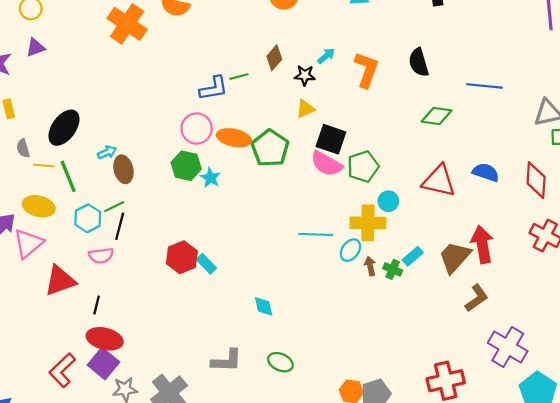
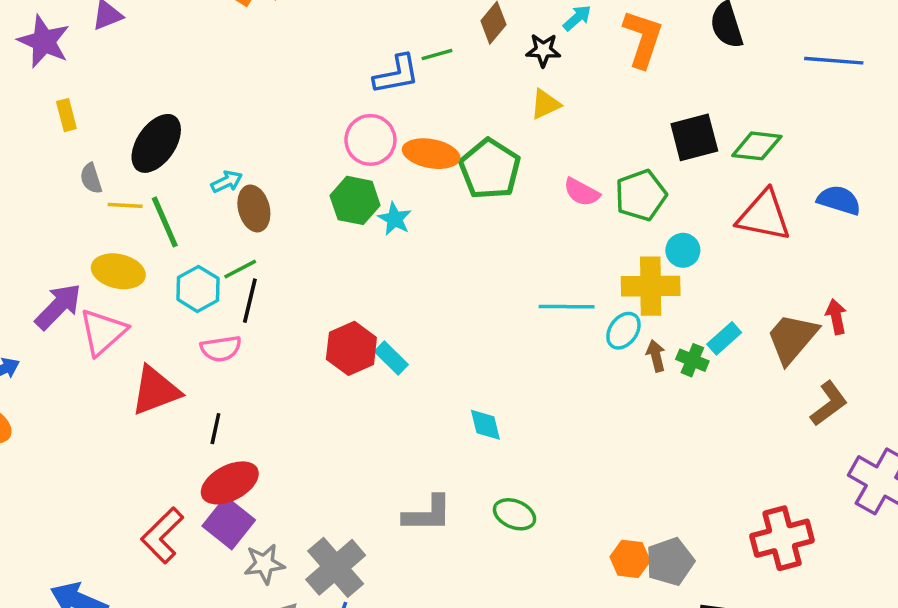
green diamond: (437, 116) -> (757, 146), moved
black square: (331, 139) -> (694, 137), moved, turned -32
pink semicircle: (326, 164) -> (582, 192), size x0.7
red arrow: (482, 244) -> (836, 317), size x0.6
red ellipse: (105, 339) -> (230, 483), turned -40

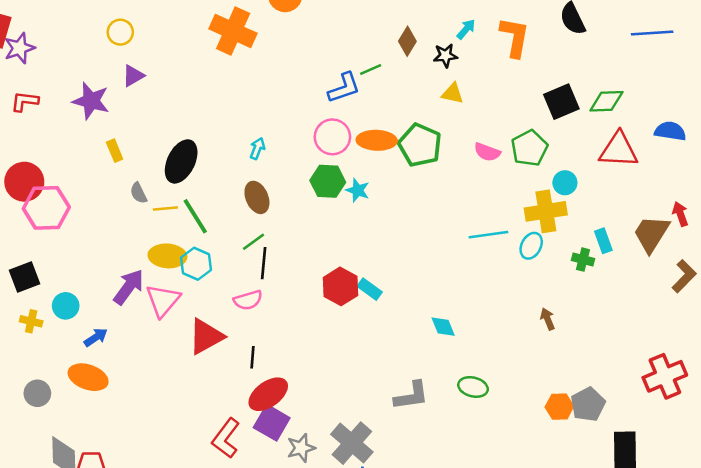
yellow triangle: (545, 104) -> (453, 93), turned 45
cyan arrow: (227, 182) -> (257, 148), moved, turned -35
cyan hexagon: (198, 289) -> (196, 264), moved
cyan rectangle: (724, 338) -> (603, 241), turned -60
brown arrow: (656, 356) -> (548, 319), moved

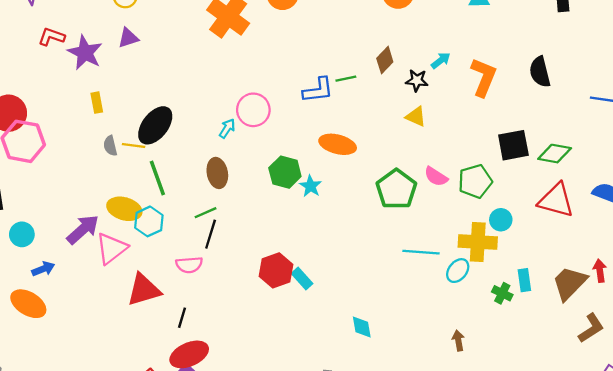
red L-shape: (25, 101) -> (51, 37), moved
pink circle: (332, 137) -> (253, 110), moved
green pentagon: (420, 145) -> (396, 189), moved
yellow line: (165, 208) -> (134, 146), moved

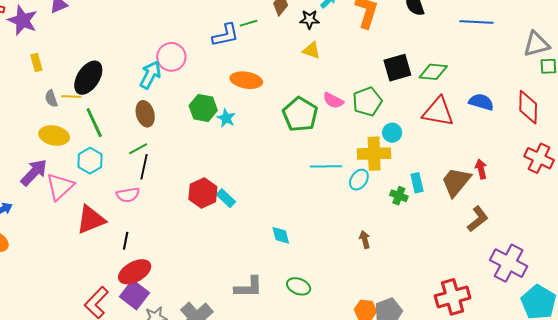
cyan arrow: (227, 128) -> (150, 75), size x1.6
yellow ellipse: (124, 209) -> (54, 135), moved

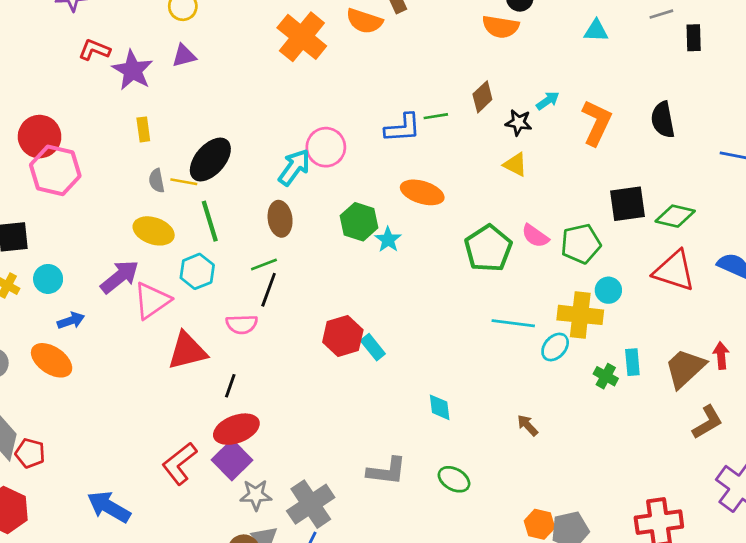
brown arrow: (365, 240) -> (527, 425), moved, turned -36

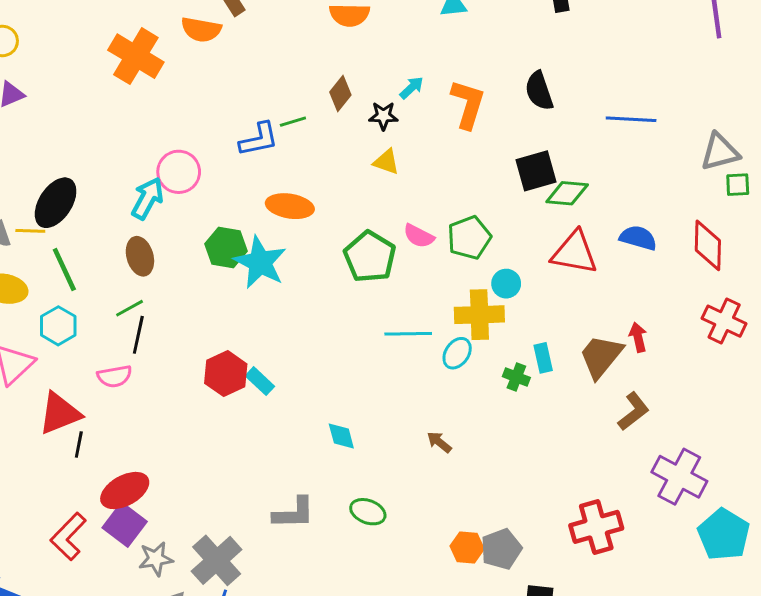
black square: (628, 204) -> (536, 171), moved
cyan star: (388, 240) -> (260, 262), size x1.8
black line: (230, 386) -> (79, 444), moved

